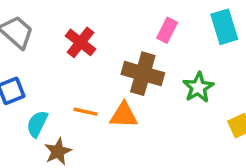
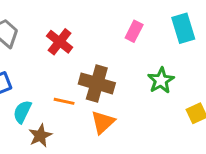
brown cross: (143, 74) -> (97, 83), moved
orange triangle: (124, 115) -> (103, 122), moved, turned -45

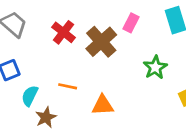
brown cross: (97, 83) -> (101, 42), moved, turned 32
orange triangle: (103, 122) -> (103, 105), turned 40

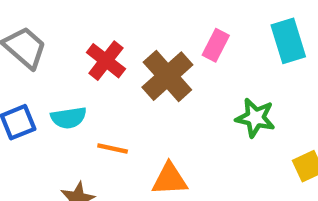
green star: (155, 67) -> (255, 118), turned -30
cyan semicircle: (30, 96) -> (69, 118), moved, turned -125

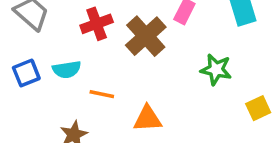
red cross: (106, 61) -> (97, 24), turned 32

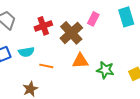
green star: (216, 70) -> (105, 70), moved
orange triangle: (148, 119) -> (80, 61), moved

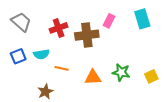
brown cross: (71, 33) -> (87, 35), turned 35
orange triangle: (80, 61) -> (93, 77), moved

